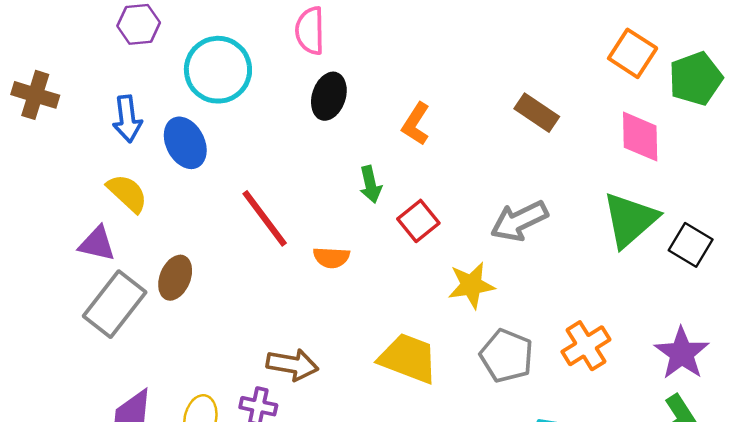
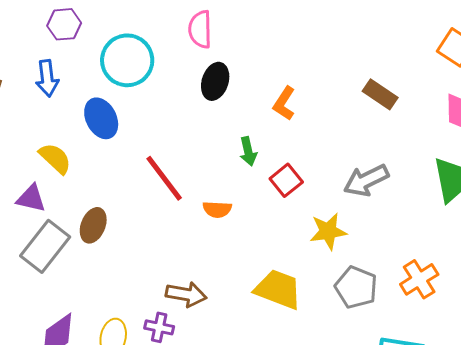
blue arrow: (127, 119) -> (47, 78), moved

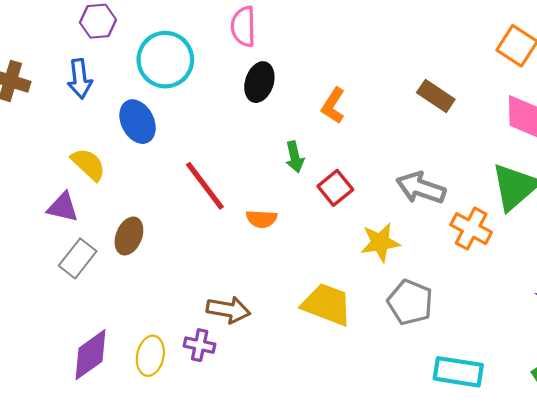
gray arrow: (366, 180) -> (421, 188), turned 45
gray rectangle: (45, 246) -> (78, 258), size x0.7
orange cross: (419, 279) -> (471, 229), moved, turned -30

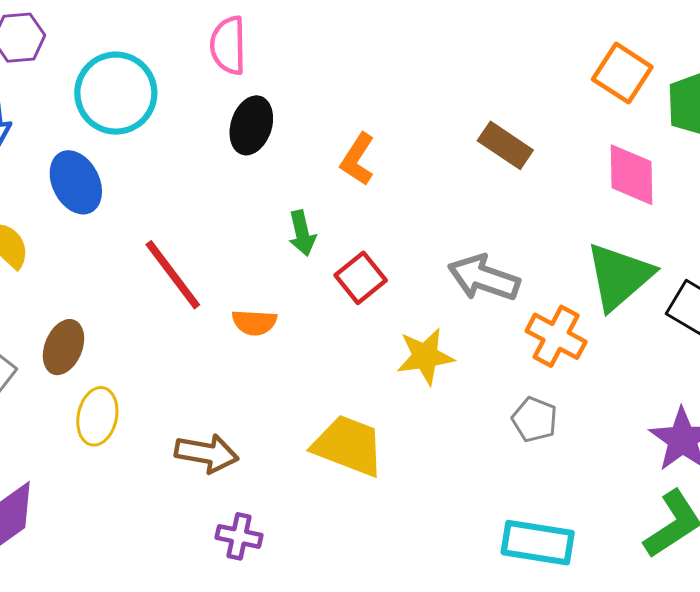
gray pentagon: (410, 302) -> (535, 419), moved, size x0.7
purple cross: (200, 345) -> (239, 536), moved
yellow ellipse: (150, 356) -> (97, 416), moved

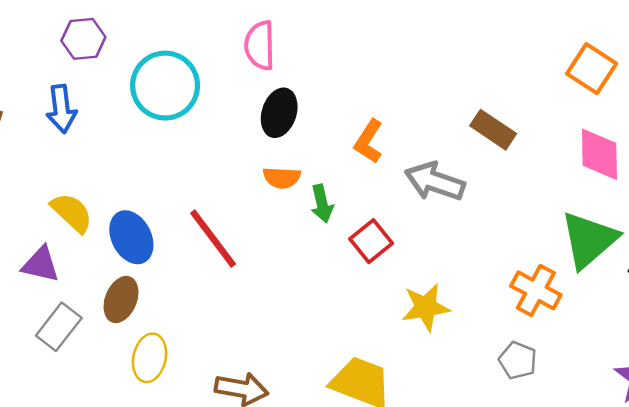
blue ellipse: (76, 182) -> (131, 237), moved
gray arrow: (484, 278) -> (435, 182), moved
orange semicircle: (254, 322) -> (282, 178), moved

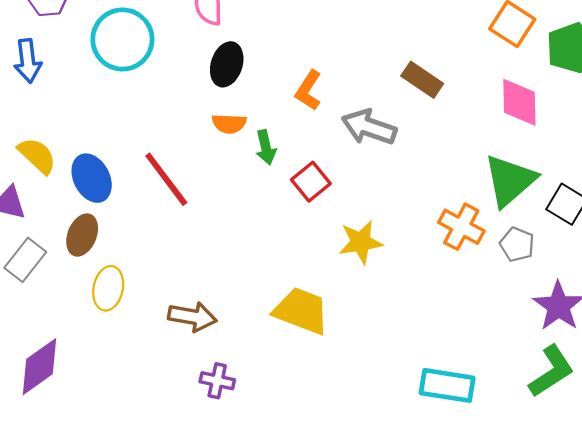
gray pentagon: (518, 360) -> (517, 244), moved

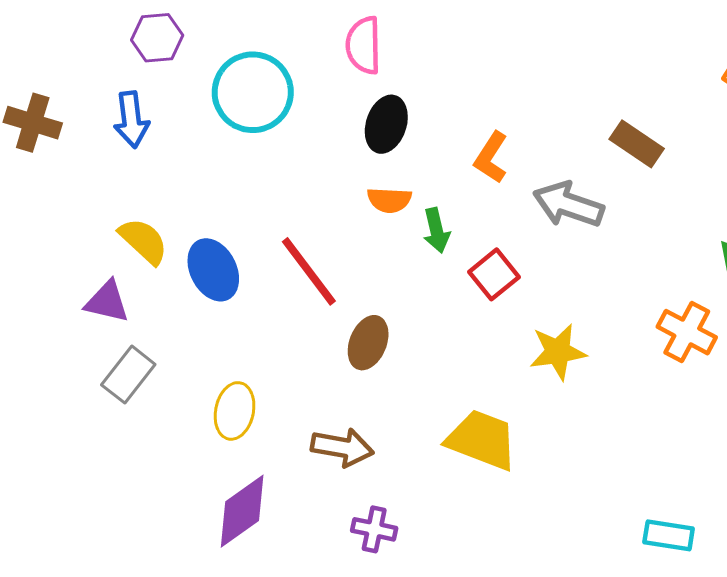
brown ellipse: (82, 235) -> (368, 343), moved
purple diamond: (39, 367) -> (242, 511), moved
cyan rectangle: (447, 385) -> (669, 535), size x0.7

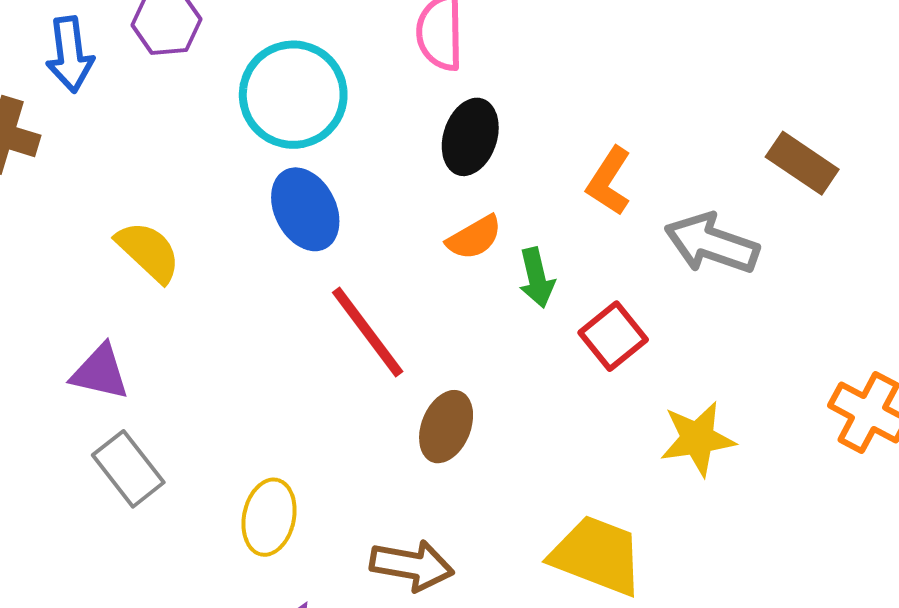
blue arrow: (131, 120) -> (70, 54), moved
orange semicircle: (389, 200) -> (474, 237), turned -33
yellow semicircle: (143, 241) -> (148, 252), moved
blue ellipse: (213, 270) -> (305, 209), moved
gray rectangle: (128, 375) -> (128, 469), turned -76

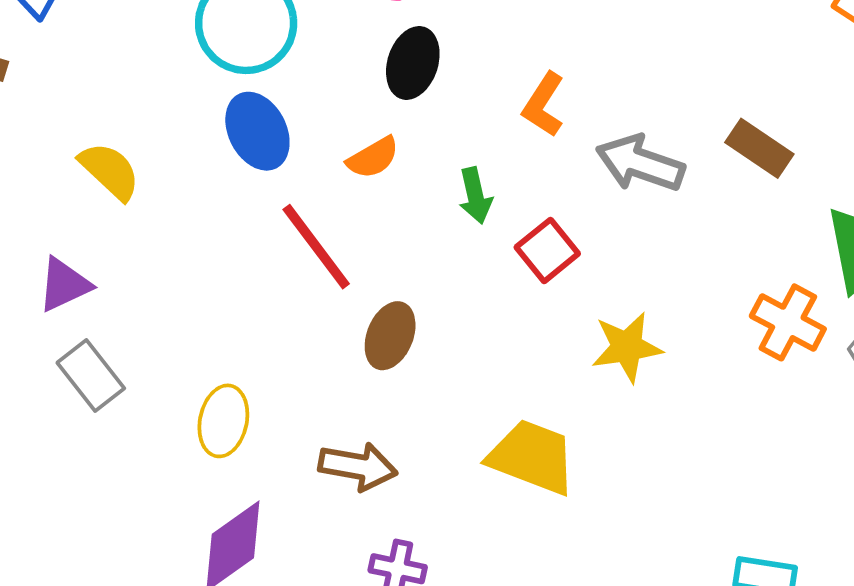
brown rectangle: (802, 163) -> (759, 148), moved
orange semicircle: (474, 237) -> (373, 158), moved
purple triangle: (100, 372) -> (64, 285), turned -38

